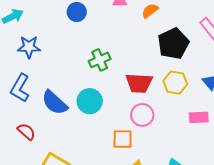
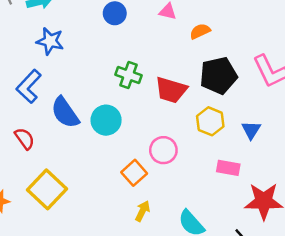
green cross: (100, 60) -> (129, 75), turned 30
red trapezoid: (139, 83) -> (171, 90), moved
orange square: (123, 139) -> (134, 173), turned 35

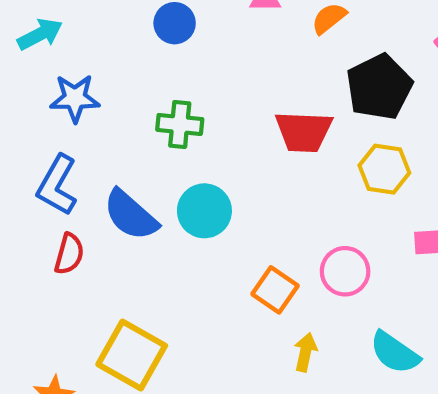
green cross: (129, 75) -> (180, 124), moved
red semicircle: (25, 139) -> (69, 254), moved, turned 65
pink circle: (163, 150) -> (345, 271), moved

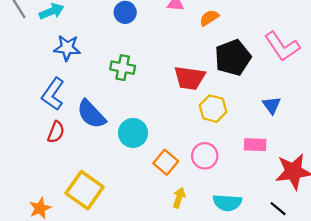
yellow hexagon: (384, 169) -> (213, 109), moved
cyan circle: (204, 211) -> (133, 133), moved
cyan semicircle: (395, 353) -> (227, 203), turned -36

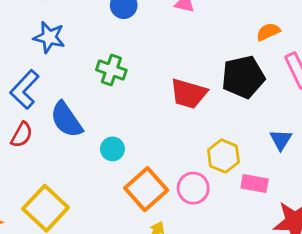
orange semicircle: (209, 18) -> (268, 32), moved
yellow hexagon: (213, 109) -> (223, 156), moved
cyan circle: (133, 133) -> (112, 149), size x0.7
orange square: (166, 162) -> (146, 189), size x1.4

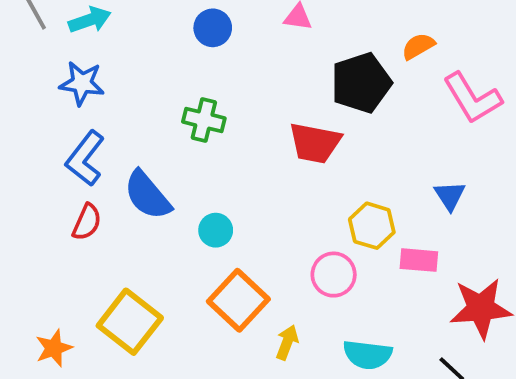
blue star: (49, 37) -> (82, 83), moved
black pentagon: (243, 77) -> (361, 83), moved
orange square: (146, 189) -> (238, 300), moved

